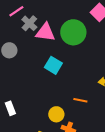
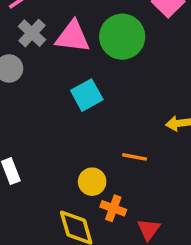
gray cross: (29, 23) -> (32, 33), moved
cyan square: (53, 65) -> (87, 95), turned 30

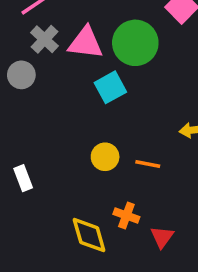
cyan square: (87, 95) -> (110, 87), moved
yellow circle: (92, 182) -> (105, 157), moved

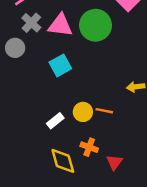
cyan square: (110, 87) -> (60, 65), moved
yellow circle: (105, 157) -> (83, 112), moved
white rectangle: (23, 178) -> (55, 121), moved, turned 72

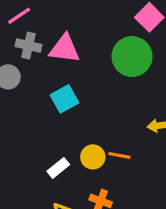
gray cross: (31, 23) -> (28, 46), turned -30
green circle: (95, 25) -> (132, 57), moved

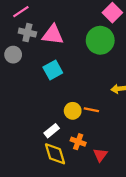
white rectangle: (58, 168) -> (52, 131), moved

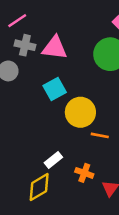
yellow circle: (73, 111) -> (80, 112), moved, size x1.5
yellow diamond: (55, 154) -> (39, 187), moved, turned 75

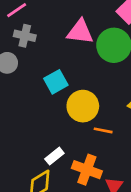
pink triangle: (55, 48) -> (80, 32), moved
orange cross: (84, 173) -> (87, 170), size x1.5

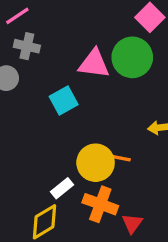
pink triangle: (80, 32) -> (94, 64), moved
yellow circle: (83, 106) -> (96, 163), moved

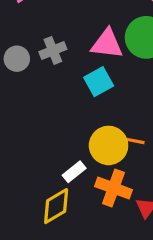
gray cross: (27, 46) -> (53, 50), moved, turned -35
cyan square: (64, 100) -> (99, 82), moved

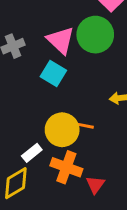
pink triangle: (107, 44) -> (61, 40), turned 36
cyan square: (99, 82) -> (53, 74), turned -30

